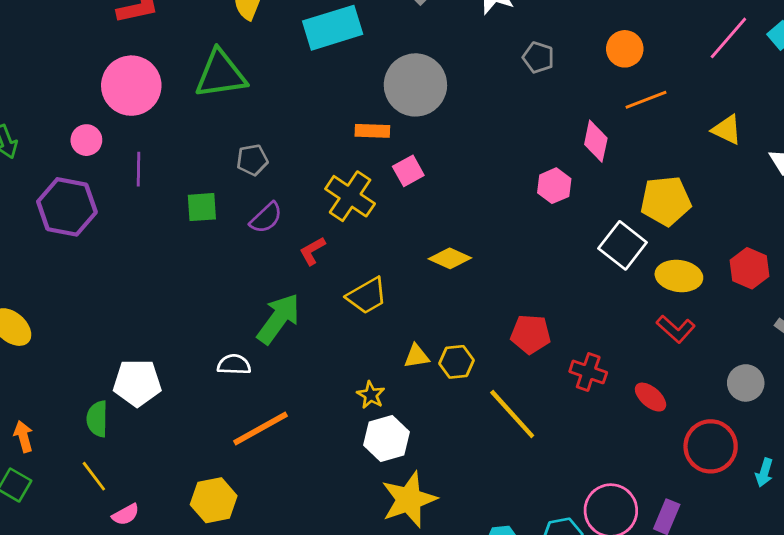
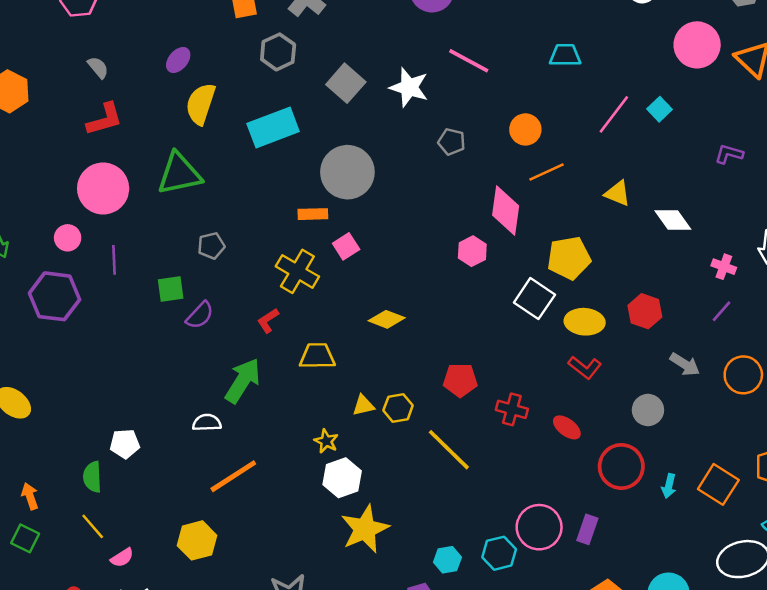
pink diamond: (596, 141) -> (506, 210), size x1.4
purple semicircle: (266, 218) -> (200, 315), moved
yellow trapezoid: (367, 296) -> (317, 356), turned -147
white pentagon: (137, 383) -> (125, 444), size x0.7

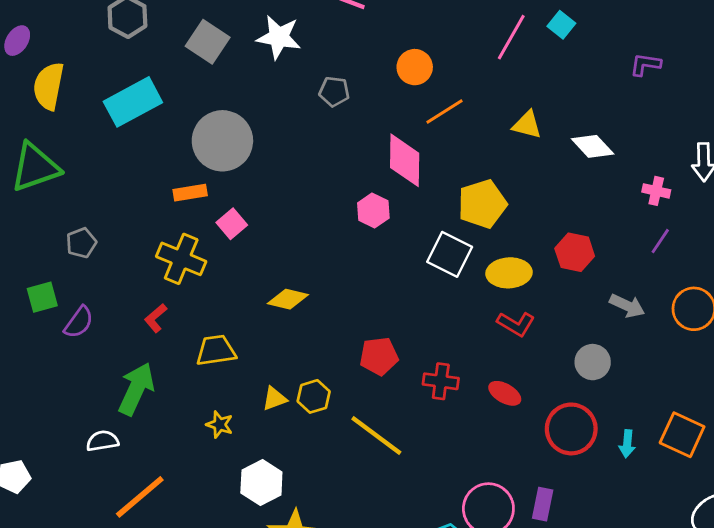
yellow star: (326, 441) -> (220, 425), moved

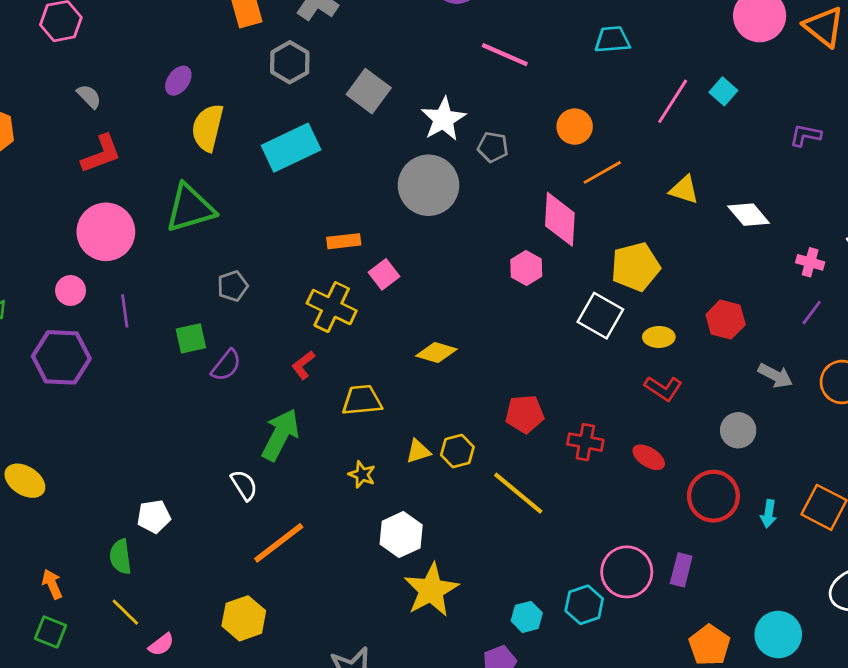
white star: (279, 37) -> (443, 119), moved, turned 30
gray circle: (222, 141) -> (429, 185), moved
yellow ellipse: (509, 273) -> (659, 337), size x0.7
white semicircle: (102, 441) -> (244, 485), turned 64

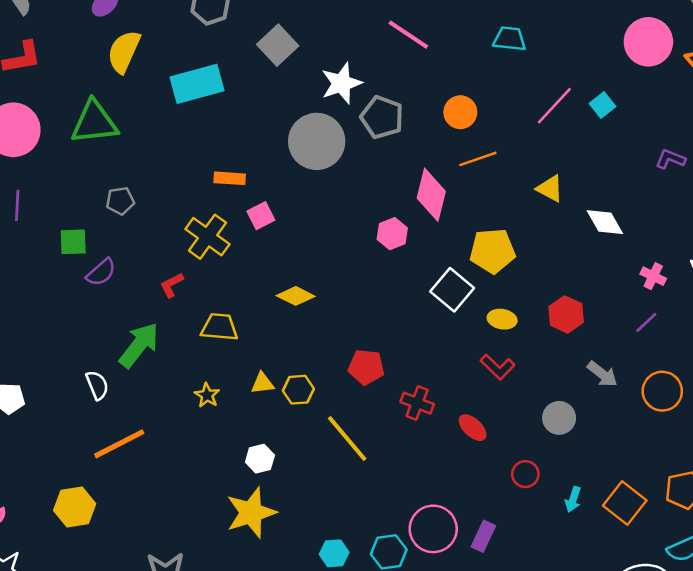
gray pentagon: (493, 147) -> (382, 117), size x1.5
red circle: (713, 496) -> (525, 474), size x0.6
white hexagon: (401, 535) -> (260, 459), moved, size x0.7

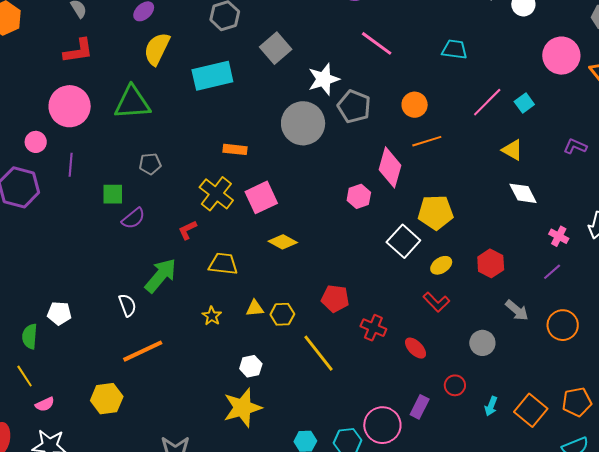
yellow triangle: (550, 189) -> (512, 150), moved
pink square: (261, 216) -> (261, 197), moved, size x1.5
yellow ellipse: (502, 319) -> (441, 265), turned -45
purple rectangle: (483, 536) -> (420, 407), moved

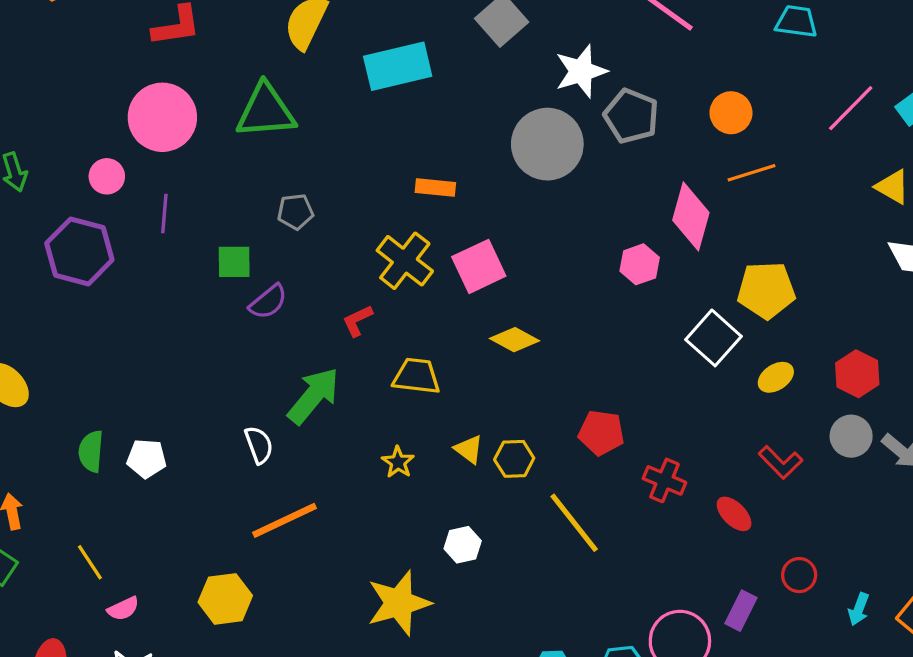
red L-shape: (436, 302) -> (781, 462), moved
yellow triangle: (255, 308) -> (469, 449), turned 42
green semicircle: (30, 336) -> (91, 451), moved
gray circle: (482, 343) -> (851, 436), moved
yellow star: (242, 408) -> (399, 603), moved

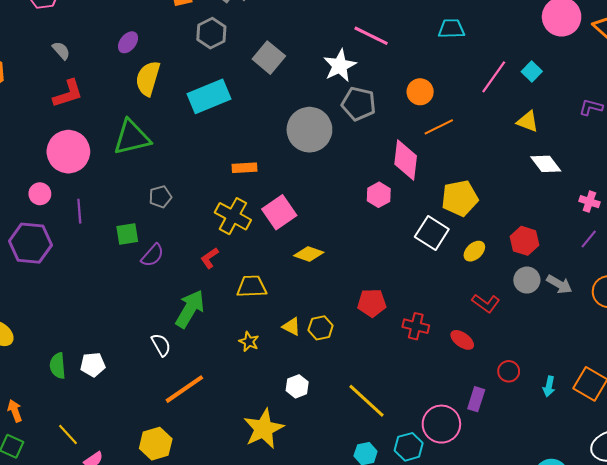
white star: (581, 71) -> (340, 66), moved
yellow line: (574, 523) -> (366, 401), moved

